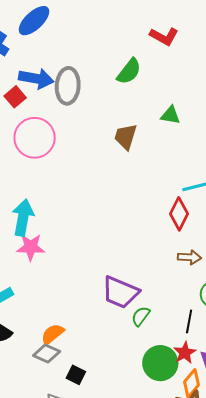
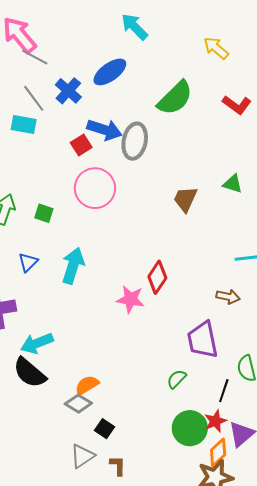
green semicircle: (129, 71) -> (175, 98), moved, size x1.4
red diamond: (179, 214) -> (157, 277), moved
pink star: (31, 247) -> (131, 299), moved
brown arrow: (189, 257) -> (228, 297), moved
purple trapezoid: (120, 292) -> (203, 340), moved, turned 48

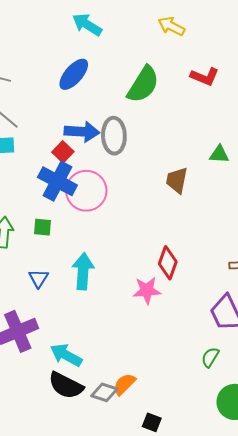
blue cross: (68, 91) -> (57, 181), moved, size x1.4
cyan arrow: (37, 343) -> (66, 355), turned 64
gray diamond: (78, 404) -> (104, 392), moved

